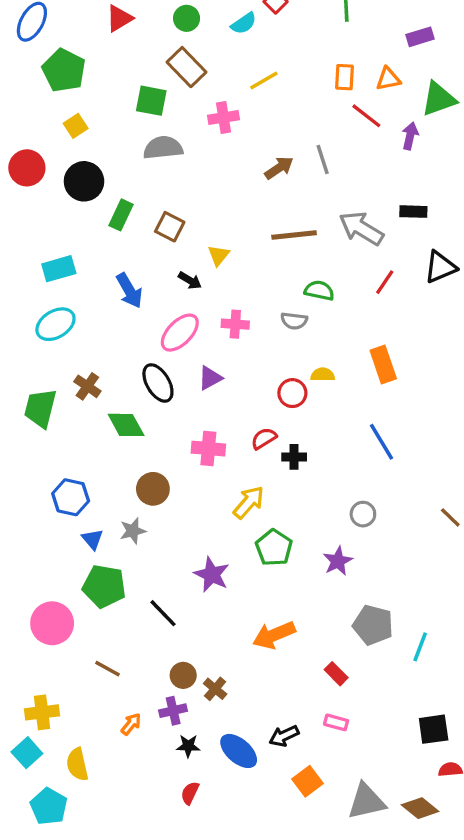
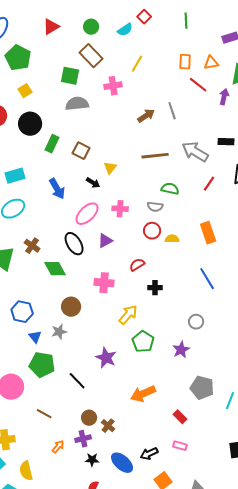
yellow line: (264, 81) -> (137, 64), turned -30
red circle: (292, 393) -> (152, 231), moved
red semicircle: (264, 438) -> (137, 265), moved

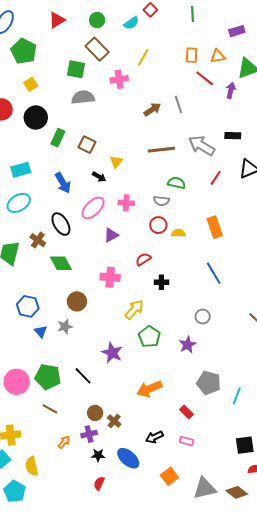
black ellipse: (74, 244) -> (61, 224), moved
green pentagon: (42, 365) -> (48, 377), moved
black arrow: (149, 454) -> (154, 437), moved

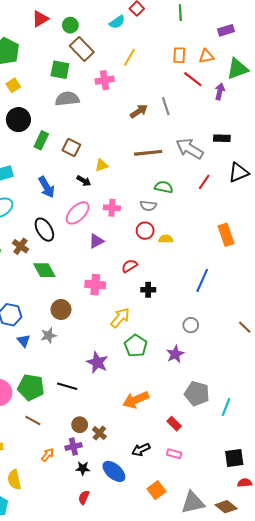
green circle: (97, 20) -> (70, 25), moved
yellow triangle: (116, 162) -> (101, 165), turned 32
orange rectangle: (215, 227) -> (226, 235), moved
blue line: (214, 273) -> (202, 280), turned 55
black line: (83, 376) -> (67, 386), turned -30

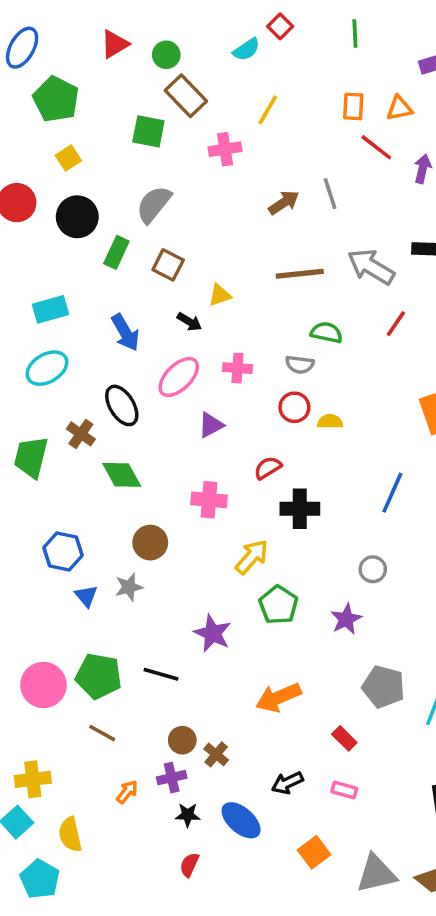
gray semicircle: (67, 99) -> (154, 204), moved, turned -45
black cross: (148, 290) -> (300, 509), size x1.5

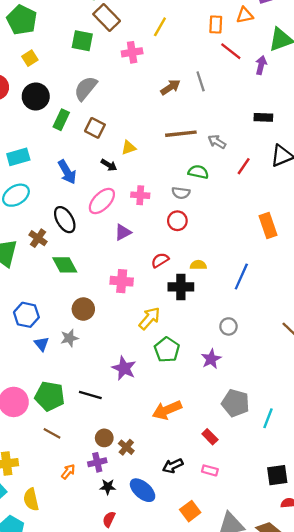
orange triangle: (399, 108) -> (245, 15), moved
gray arrow: (371, 267) -> (217, 142), moved, size x0.6
yellow semicircle: (330, 422) -> (198, 265), moved

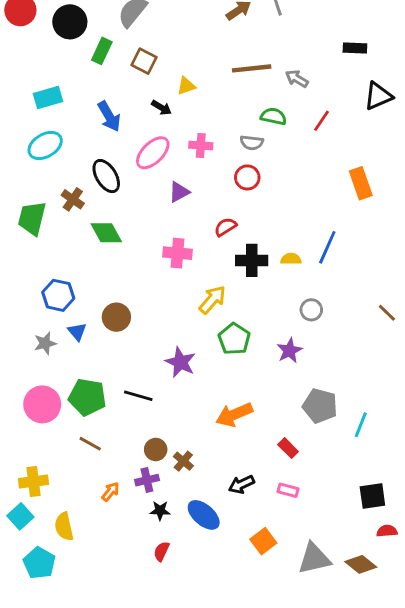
red line: (244, 166) -> (321, 121), moved
yellow semicircle: (198, 265) -> (291, 259), moved
brown circle: (83, 309) -> (116, 317), moved
gray star: (69, 338) -> (45, 343), moved

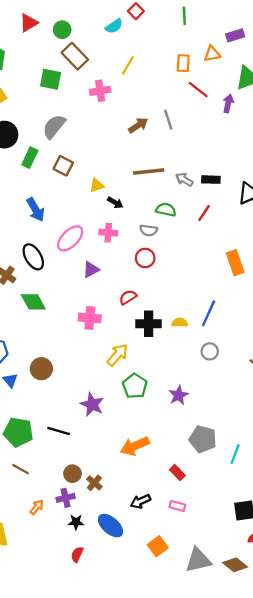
black rectangle: (355, 48) -> (211, 180), moved
black arrow: (161, 108) -> (115, 203), moved
gray circle: (311, 310) -> (210, 351), moved

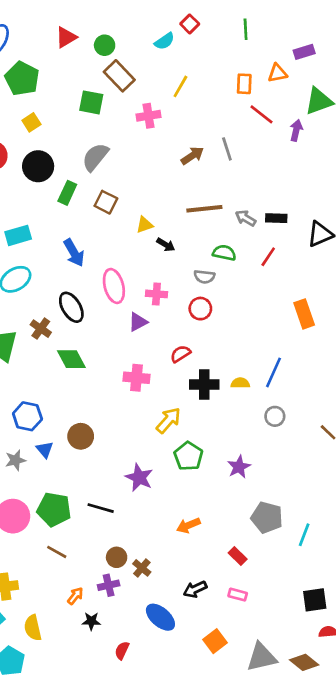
pink cross: (108, 233) -> (156, 294), moved
pink ellipse: (70, 238) -> (114, 286), turned -60
orange arrow: (135, 446) -> (188, 525), size x0.7
black star: (76, 522) -> (91, 621), moved

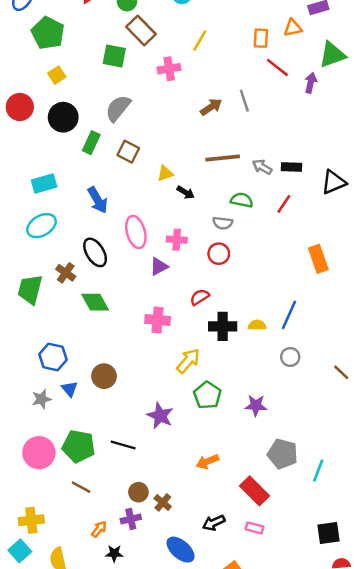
purple star: (239, 467) -> (256, 405), turned 30
red rectangle: (238, 556) -> (255, 491), size x1.6

